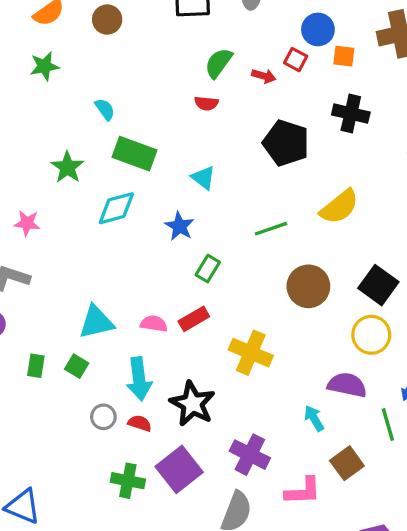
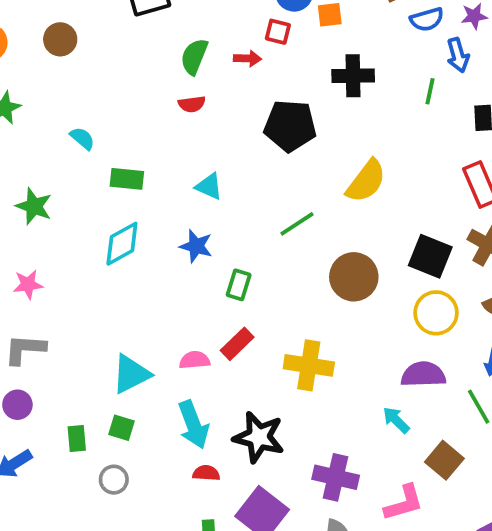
green rectangle: (134, 154) -> (127, 179), size x0.7
green star: (67, 167) -> (34, 206), moved
gray circle: (103, 417) -> (114, 480), moved

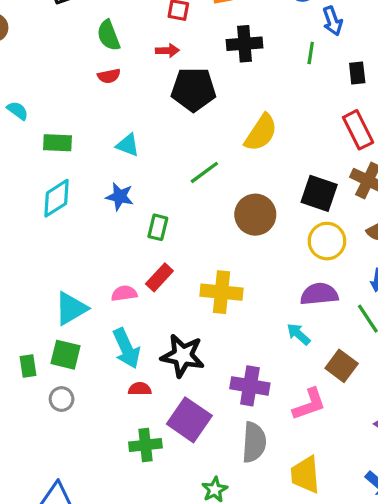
green semicircle: (194, 57) -> (109, 35), turned -40
red arrow: (247, 58) -> (167, 51), moved
green square: (122, 428) -> (65, 355), size x1.4

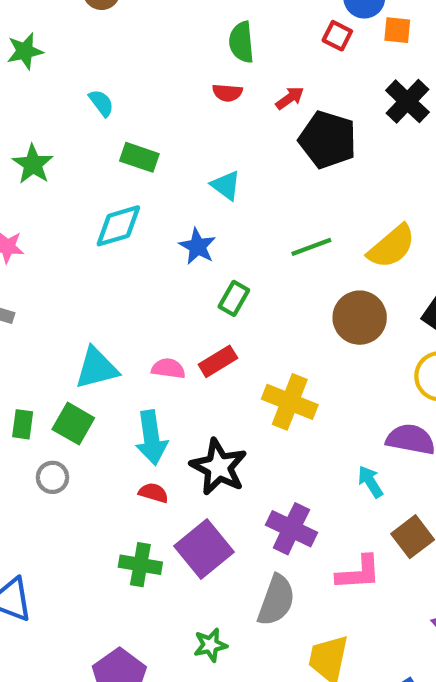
black cross: (244, 44) -> (407, 101), turned 32
red arrow: (167, 51) -> (290, 98), moved, turned -50
yellow semicircle: (261, 133) -> (392, 247), moved

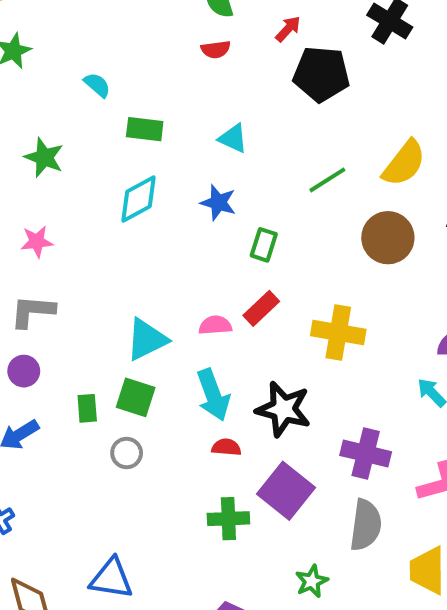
red arrow: (290, 98) -> (288, 29), moved

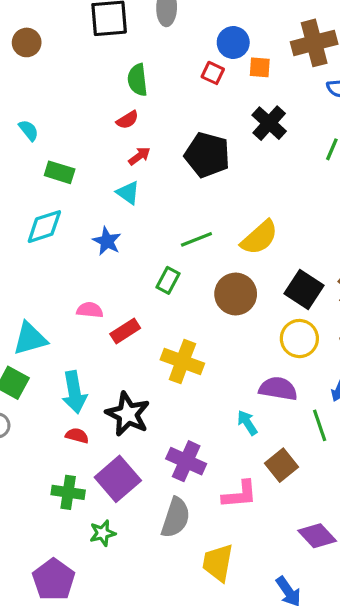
red arrow: (288, 29) -> (139, 156), moved
red semicircle: (216, 49) -> (127, 120), turned -35
green rectangle: (264, 245) -> (168, 280), moved
pink semicircle: (215, 325) -> (90, 310), moved
green star: (312, 581) -> (103, 533), moved

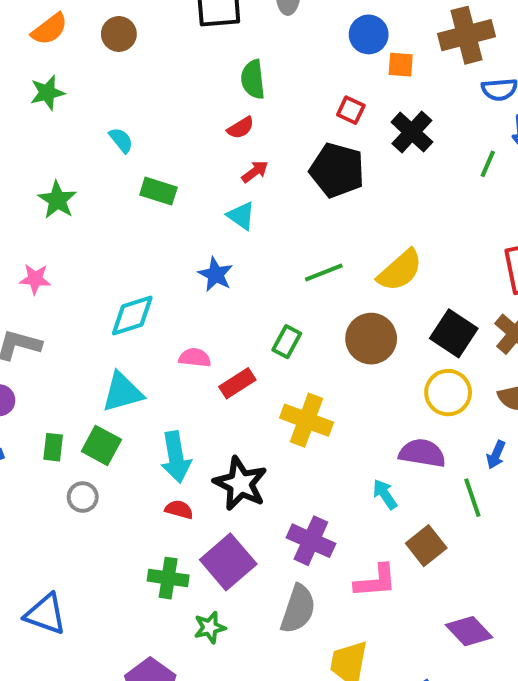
red square: (213, 73) -> (351, 110), moved
cyan diamond: (44, 227) -> (132, 316), moved
green rectangle: (168, 280) -> (287, 342), moved

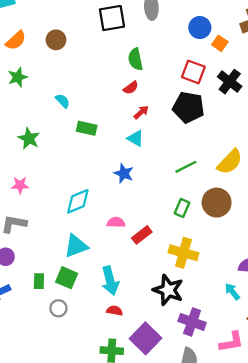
orange square: (401, 65) -> (220, 43), turned 35
red square: (351, 110) -> (193, 72), size x1.5
green rectangle: (287, 342) -> (182, 208), moved
black star: (240, 484) -> (168, 290), moved

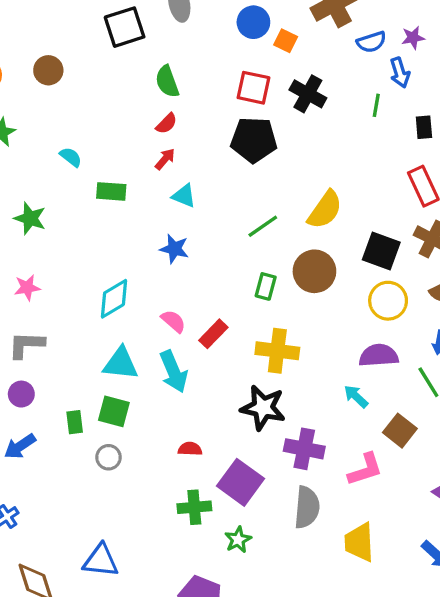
red arrow: (141, 112) -> (165, 159), moved
pink semicircle: (116, 222) -> (173, 321), turned 48
cyan triangle: (76, 246) -> (121, 364), turned 35
cyan arrow: (110, 281) -> (174, 372), moved

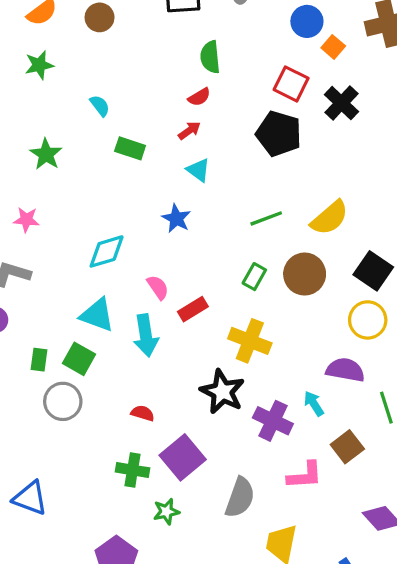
purple cross: (304, 449) -> (273, 421), moved
gray circle: (109, 457) -> (63, 401), size x1.5

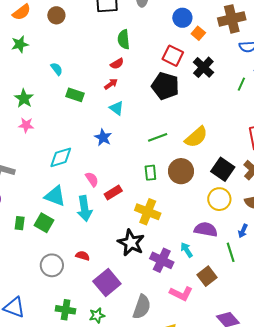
pink star: (26, 220) -> (26, 125), moved
green rectangle: (254, 277) -> (150, 173), turned -35
gray circle: (63, 401) -> (52, 265), moved
green cross: (133, 470) -> (66, 310), moved
pink L-shape: (305, 475) -> (181, 294), turned 30

